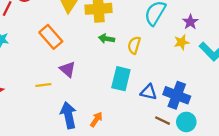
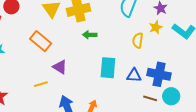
yellow semicircle: (134, 45) -> (138, 40), moved

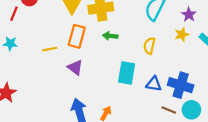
yellow semicircle: (138, 40) -> (149, 46), moved
orange rectangle: (41, 41) -> (77, 36), moved, turned 60
yellow line: (41, 84) -> (50, 49), moved

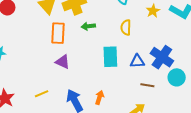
yellow line: (50, 49) -> (42, 94), moved
blue cross: (181, 85) -> (162, 57), turned 30
brown line: (169, 110) -> (147, 85), moved

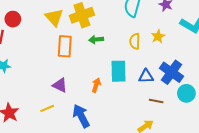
yellow star: (153, 11) -> (158, 36), moved
purple triangle: (63, 62) -> (60, 85), moved
orange arrow: (99, 97) -> (96, 85), moved

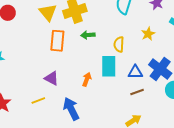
yellow semicircle: (135, 41) -> (119, 44), moved
brown line: (156, 101) -> (137, 92), moved, turned -32

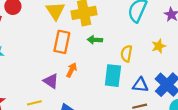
orange arrow: (87, 79) -> (72, 70), moved

